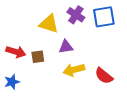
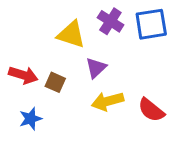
purple triangle: (66, 47) -> (96, 68), turned -35
brown square: (38, 57) -> (55, 82), turned 32
blue star: (12, 82) -> (31, 119), moved

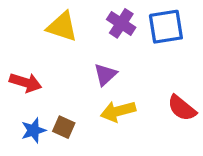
yellow triangle: (71, 34) -> (62, 27), moved
brown square: (55, 82) -> (64, 127), moved
red semicircle: (151, 110) -> (182, 108), moved

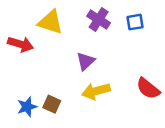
blue square: (166, 27) -> (135, 22), size x0.6
red arrow: (25, 82) -> (21, 44), moved

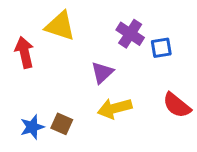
purple cross: (99, 20) -> (130, 34), moved
blue square: (135, 22) -> (161, 48), moved
red arrow: (21, 44) -> (24, 52), turned -120

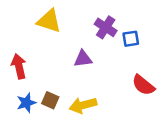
red arrow: (24, 52) -> (19, 66), moved
purple triangle: (102, 73) -> (83, 59), turned 36
yellow arrow: (115, 108) -> (83, 105), moved

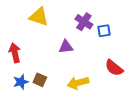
yellow arrow: (83, 105) -> (78, 83), moved

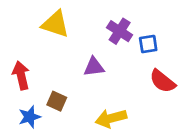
red semicircle: (114, 68) -> (162, 81), moved
brown square: (40, 80) -> (57, 101), moved

